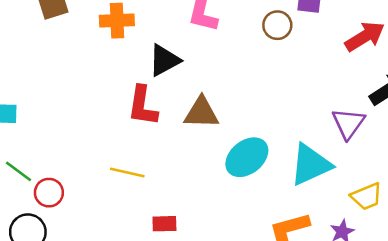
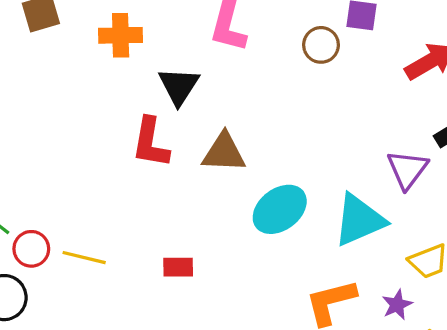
black triangle: (164, 60) -> (179, 86), turned -30
yellow line: (127, 173) -> (84, 258), moved
red rectangle: (164, 224) -> (178, 267), moved

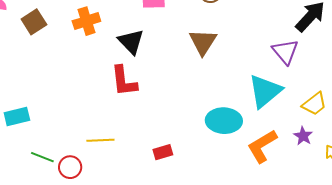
brown triangle: (224, 153) -> (203, 42), moved, turned -44
cyan ellipse: (280, 209) -> (224, 121), moved, turned 56
yellow line: (84, 258) -> (100, 140), moved

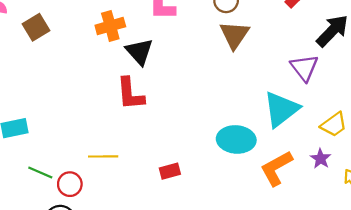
orange cross: (86, 21) -> (110, 26), moved
brown triangle: (203, 42) -> (235, 35), moved

